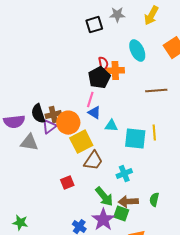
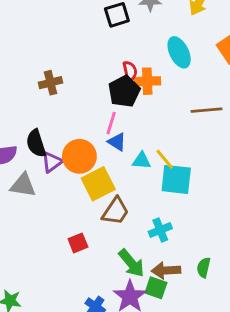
brown cross: (53, 115) -> (51, 83), moved
yellow line: (154, 133) -> (165, 159), moved, turned -35

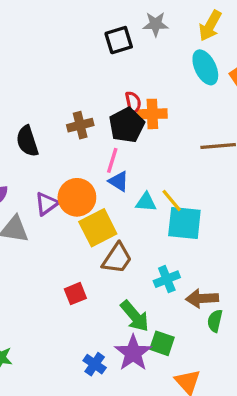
cyan ellipse: (179, 52) -> (205, 67), moved
brown cross: (51, 83) -> (80, 125), moved
black semicircle: (36, 143) -> (27, 141), moved
brown arrow: (166, 270) -> (202, 298), moved

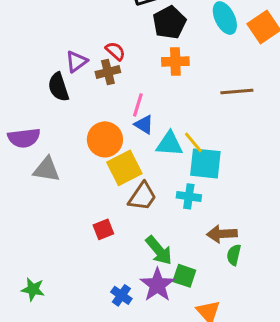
red semicircle: (133, 103) -> (115, 51), moved, turned -36
black pentagon: (127, 125) -> (169, 23), moved
cyan triangle: (146, 202) -> (169, 144), size x1.4
purple triangle: (46, 204) -> (76, 61), moved
cyan cross: (167, 279) -> (189, 196), moved, turned 30

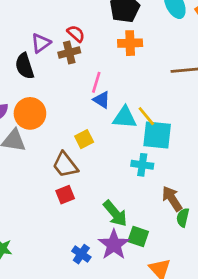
orange circle: (105, 139) -> (30, 113), moved
yellow square: (124, 168) -> (84, 139), size x0.6
brown trapezoid: (142, 196) -> (65, 165), moved, turned 108
brown arrow: (222, 234) -> (172, 199), turned 60

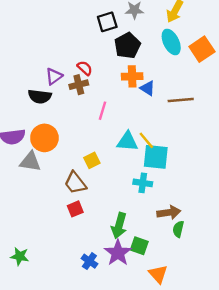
black semicircle: (25, 66) -> (40, 96), turned -65
blue triangle: (102, 100) -> (147, 88), moved
brown arrow: (172, 199) -> (169, 213), turned 115
green arrow: (115, 213) -> (119, 226), turned 55

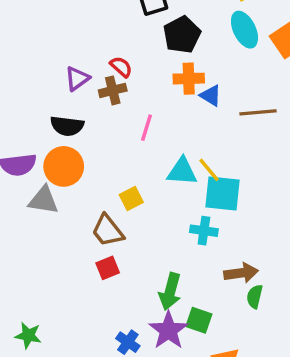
black semicircle: (40, 96) -> (67, 126), moved

